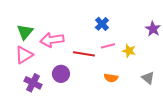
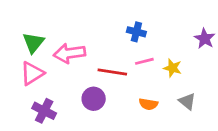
blue cross: (102, 24) -> (136, 32), turned -32
purple circle: (61, 74) -> (94, 99), moved
gray triangle: (148, 78) -> (187, 101), moved

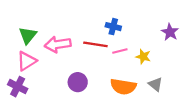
red line: (112, 72) -> (95, 44), moved
orange semicircle: (148, 104) -> (123, 87), size x1.6
purple cross: (44, 111) -> (18, 87), moved

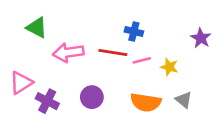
green triangle: (28, 35) -> (37, 28), moved, turned -42
pink triangle: (27, 61) -> (21, 83), moved
purple cross: (18, 87) -> (47, 101), moved

